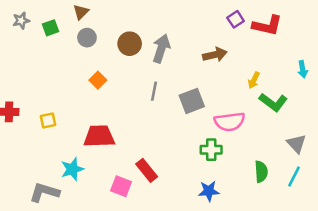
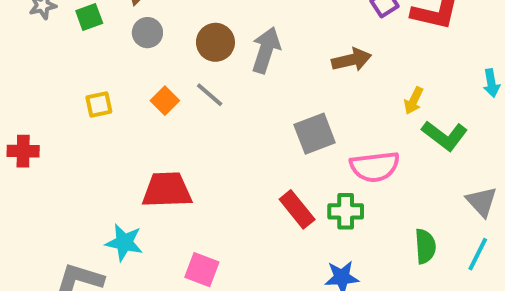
gray line: (154, 91) -> (210, 95), moved, turned -60
yellow square: (48, 120) -> (99, 104), moved
cyan star: (72, 169) -> (124, 242), turned 30
red rectangle: (147, 170) -> (297, 209), moved

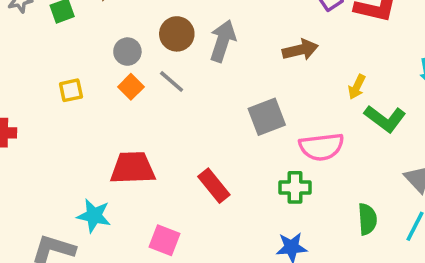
gray circle: (147, 33) -> (127, 52), moved
red rectangle: (297, 209) -> (214, 186), moved

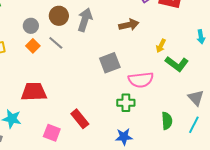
red rectangle: (214, 186) -> (80, 119), moved

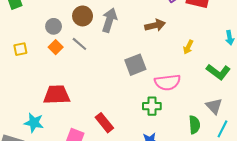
green L-shape: (177, 64) -> (218, 72), moved
gray triangle: (196, 98) -> (214, 106), moved

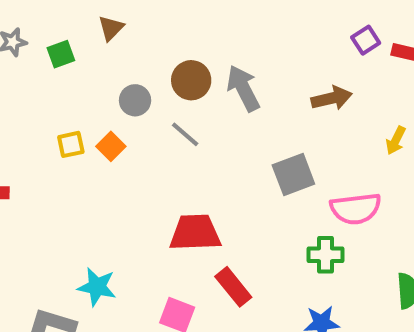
gray arrow: (109, 20) -> (243, 88), turned -45
orange square: (56, 47) -> (111, 146), moved
red trapezoid: (57, 95) -> (195, 233), moved

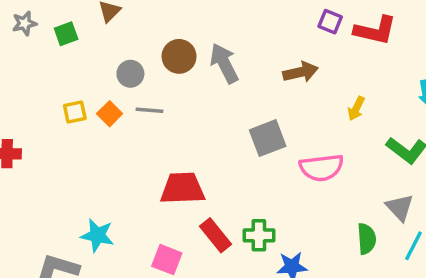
purple square: (366, 40) -> (330, 22), turned -35
gray line: (185, 134) -> (149, 110), moved, turned -36
green cross: (326, 255) -> (259, 235), moved

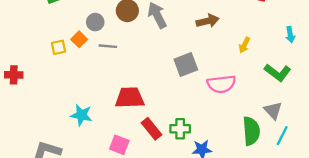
orange square: (110, 114) -> (79, 39), moved
cyan star: (97, 235) -> (81, 115), moved
green semicircle: (367, 239) -> (251, 131), size x1.4

